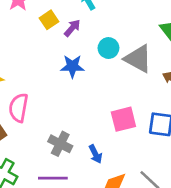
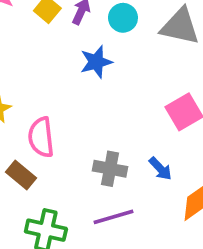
cyan circle: (108, 48) -> (123, 18), moved

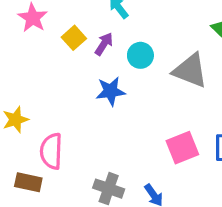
brown rectangle: (21, 175) -> (28, 182), turned -36

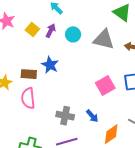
blue star: (111, 91) -> (50, 65), moved, turned -30
brown rectangle: (28, 182) -> (29, 74), moved

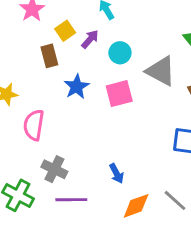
brown rectangle: (29, 74) -> (49, 56), moved, turned 56
pink square: (105, 86) -> (119, 94), moved
gray cross: (65, 116) -> (54, 169), moved

